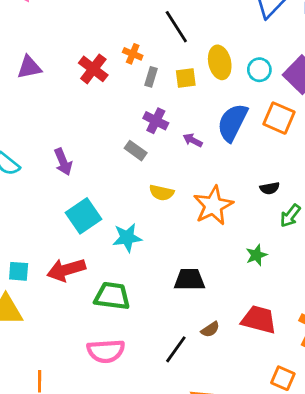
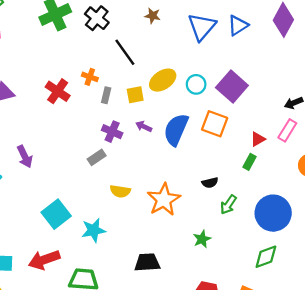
yellow ellipse: (220, 62) -> (163, 80), turned 72
purple arrow: (193, 140) -> (144, 126), moved
gray rectangle: (136, 151) -> (97, 157), turned -66
purple arrow: (63, 162) -> (25, 157), moved

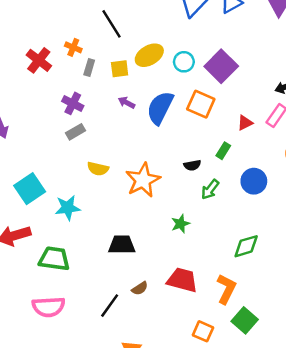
purple cross: (112, 132) -> (73, 103), moved
green rectangle: (249, 162) -> (223, 151), moved
blue circle: (273, 213) -> (254, 181), moved, size x0.7

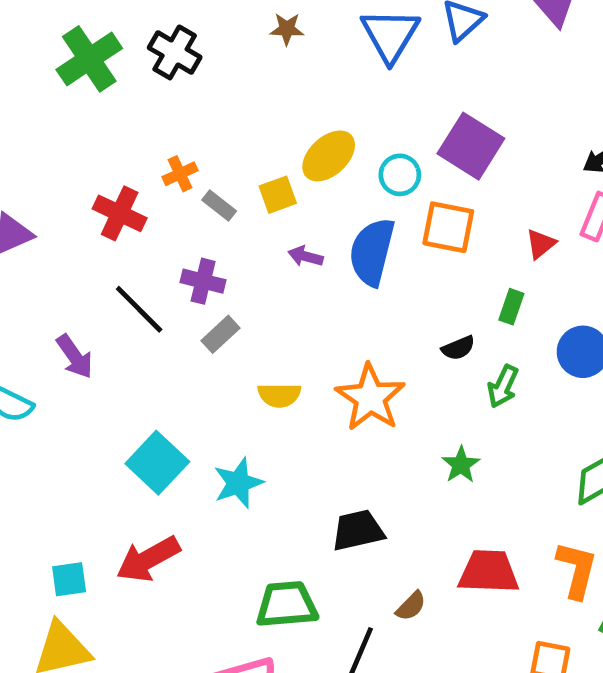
black line: (112, 24) -> (139, 309), moved
orange cross: (73, 47) -> (180, 174), turned -35
cyan circle: (184, 62) -> (400, 175), moved
gray rectangle: (89, 68) -> (219, 205), turned -56
green trapezoid: (54, 259) -> (287, 605), moved

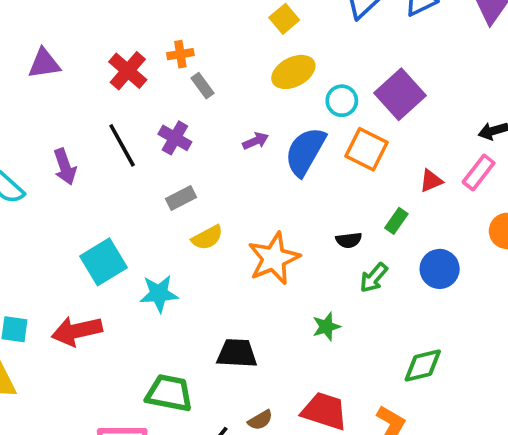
yellow square: (278, 195) -> (284, 19), moved, turned -36
purple arrow: (306, 256) -> (256, 141), turned 125
gray rectangle: (220, 334) -> (181, 198), moved
yellow semicircle: (279, 395) -> (207, 238), turned -44

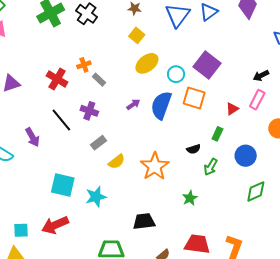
cyan square: (104, 262) -> (63, 185), turned -35
green diamond: (423, 365) -> (256, 192), moved

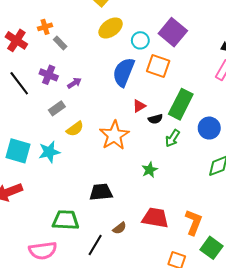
purple arrow: (133, 104) -> (74, 83), moved
red triangle: (232, 109) -> (139, 106), moved
green rectangle: (217, 134) -> (181, 104), size x2.0
cyan star: (96, 197) -> (49, 152), moved

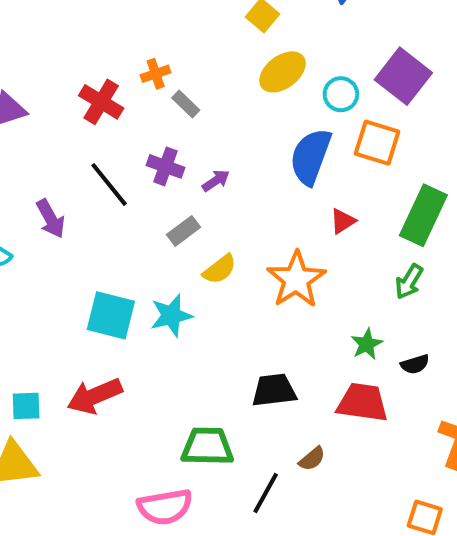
black semicircle: (155, 119) -> (415, 364), moved
red trapezoid: (155, 218) -> (363, 402), moved

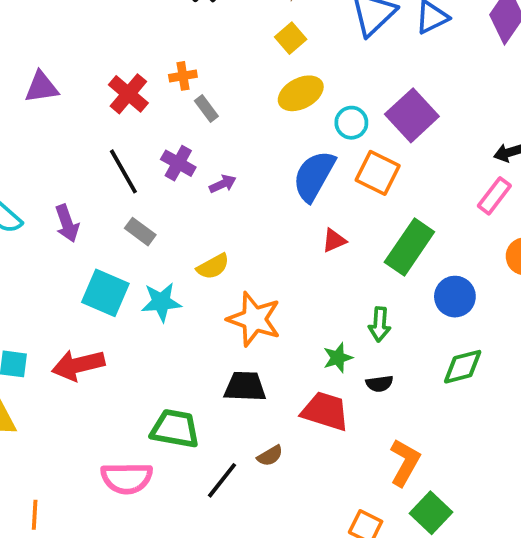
purple arrow: (51, 219) -> (67, 223), moved
gray rectangle: (184, 231) -> (140, 232), moved, turned 64
orange star: (296, 279) -> (254, 319), moved, turned -30
green arrow: (409, 282) -> (380, 324), moved, turned -36

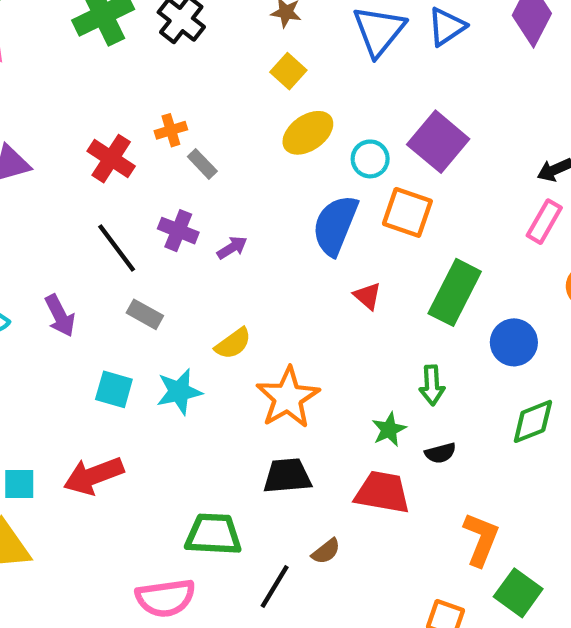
red triangle: (334, 240) -> (368, 296), turned -48
cyan square: (105, 293) -> (114, 389), size x0.7
orange star: (254, 319) -> (288, 398), turned 30

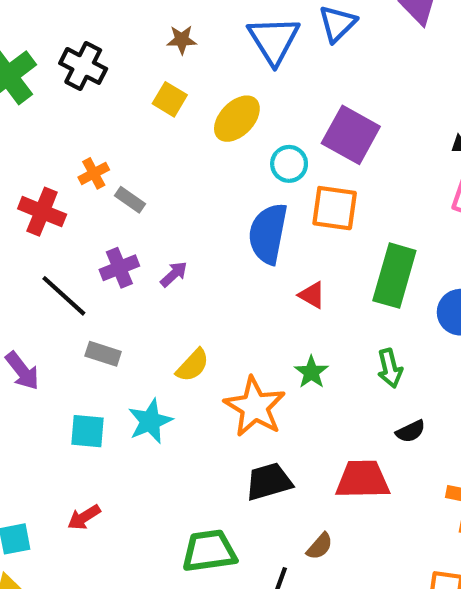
yellow square: (288, 71) -> (170, 99), moved
yellow ellipse: (308, 133) -> (237, 119), moved
purple cross: (178, 231) -> (119, 268), turned -33
green star: (389, 429) -> (311, 372), moved
red arrow: (94, 476) -> (84, 517), size x0.6

